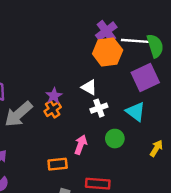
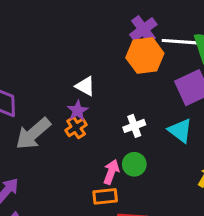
white triangle: (89, 87) -> (85, 86), moved
green circle: (115, 139) -> (134, 164), moved
orange rectangle: (58, 164) -> (105, 196), moved

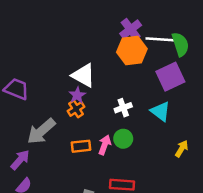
white triangle: (85, 86) -> (83, 75), size x1.5
gray arrow: (33, 134) -> (41, 131), moved
orange rectangle: (105, 196) -> (81, 146), moved

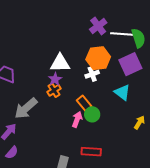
orange hexagon: (132, 51) -> (98, 58), moved
white triangle: (83, 75) -> (60, 63), turned -30
white cross: (123, 108) -> (92, 74), moved
orange rectangle: (81, 146) -> (84, 103), moved, turned 56

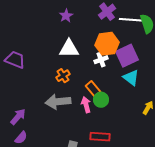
purple square: (130, 64) -> (127, 56), moved
purple star: (55, 79) -> (66, 16), moved
gray arrow: (26, 108) -> (58, 102), moved, turned 35
pink arrow: (77, 119) -> (86, 105), turned -35

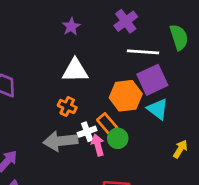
white line: (131, 20) -> (143, 52), moved
orange hexagon: (107, 44) -> (126, 96), moved
white cross: (101, 60) -> (87, 132), moved
orange cross: (63, 76) -> (67, 106), turned -32

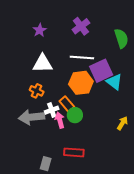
white line: (143, 52) -> (82, 58), moved
cyan triangle: (158, 109) -> (114, 82), moved

